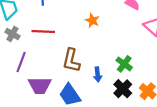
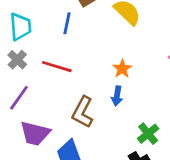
blue arrow: (98, 75) -> (117, 96), moved

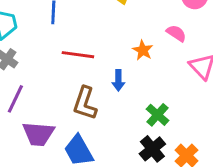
red line: (57, 67) -> (78, 55), moved
orange star: (122, 69) -> (143, 50), moved

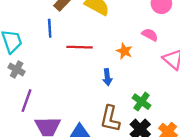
red line: (78, 55) -> (80, 47), moved
brown L-shape: (85, 103) -> (110, 119), moved

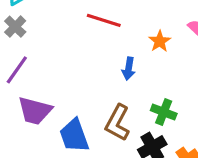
green cross: (142, 102) -> (164, 112), turned -30

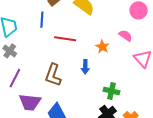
brown L-shape: (117, 123) -> (53, 75), moved

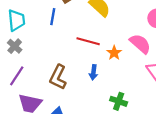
pink semicircle: (126, 36) -> (140, 44), size x1.5
red line: (65, 39) -> (88, 41), moved

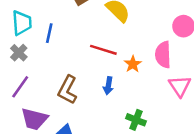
blue line: (53, 17) -> (49, 33), moved
pink semicircle: (140, 44) -> (163, 55), turned -135

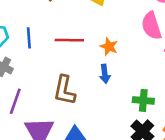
red line: (103, 50) -> (69, 40), moved
orange star: (133, 64) -> (109, 47), moved

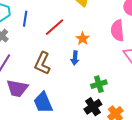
red line: (69, 40) -> (54, 27), turned -55
green cross: (143, 100) -> (99, 84), turned -35

